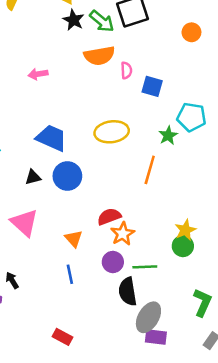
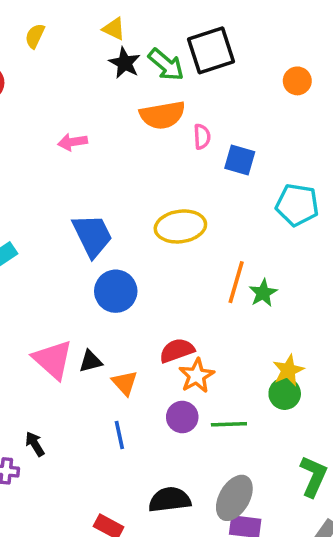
green star: (168, 135) -> (263, 293), moved
blue trapezoid: (51, 138) -> (92, 235), turned 40
black triangle: (33, 177) -> (91, 361), moved
black semicircle: (128, 291) -> (170, 500), moved, turned 92

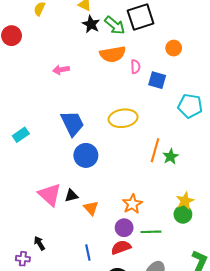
orange circle: (297, 81) -> (174, 48), moved
red semicircle: (177, 350) -> (121, 247), moved
blue line: (119, 435) -> (88, 252), moved

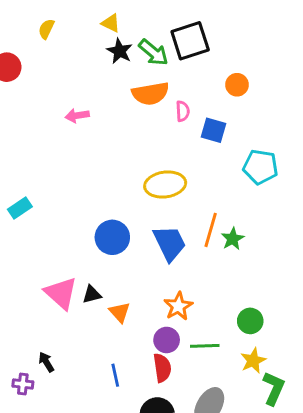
blue trapezoid: (72, 123) -> (170, 243), moved
yellow star: (185, 201) -> (253, 361), moved
red semicircle: (121, 247) -> (162, 368), turned 102

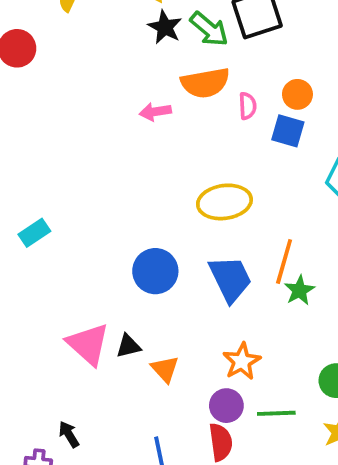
orange circle: (237, 85) -> (297, 94), moved
pink arrow: (77, 116) -> (155, 112), moved
green star: (233, 239) -> (299, 290), moved

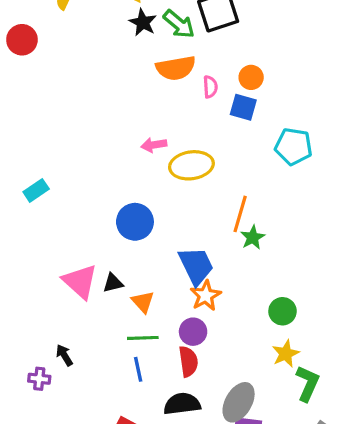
pink arrow: (155, 112) -> (154, 145), moved
blue trapezoid: (230, 279) -> (196, 266), moved
green line: (276, 413) -> (143, 338), moved

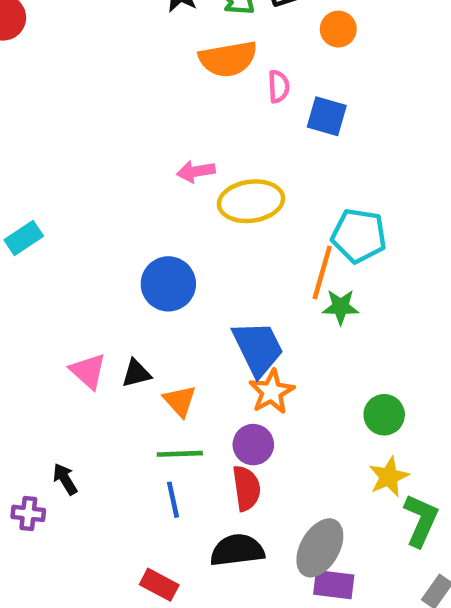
orange circle: (251, 77) -> (338, 29), moved
cyan pentagon: (293, 146) -> (359, 236), moved
green star: (253, 237) -> (341, 307), turned 30
pink triangle: (80, 281) -> (88, 371), size x0.7

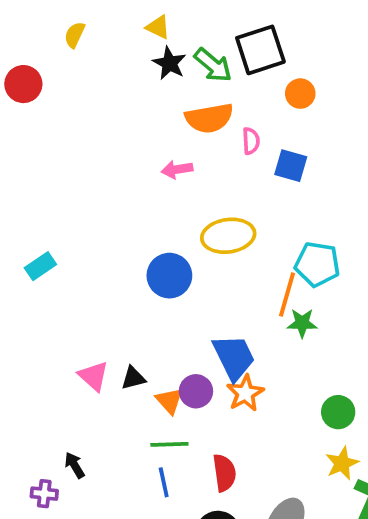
pink arrow: (196, 171) -> (177, 169), moved
blue circle: (168, 284) -> (169, 276), moved
purple circle: (253, 445) -> (196, 391), moved

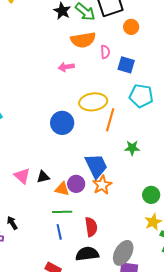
cyan pentagon: (317, 264) -> (141, 96), moved
orange line: (287, 295) -> (110, 120), moved
orange triangle: (169, 401) -> (62, 189), turned -35

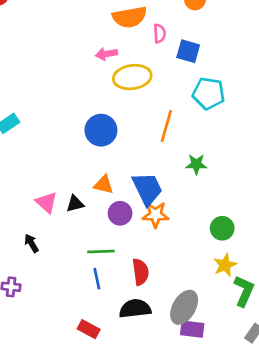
yellow ellipse: (93, 102) -> (132, 77), moved
orange star: (102, 185) -> (155, 215), turned 30
orange triangle: (62, 189) -> (104, 185), moved
black arrow: (12, 223) -> (31, 243), moved

